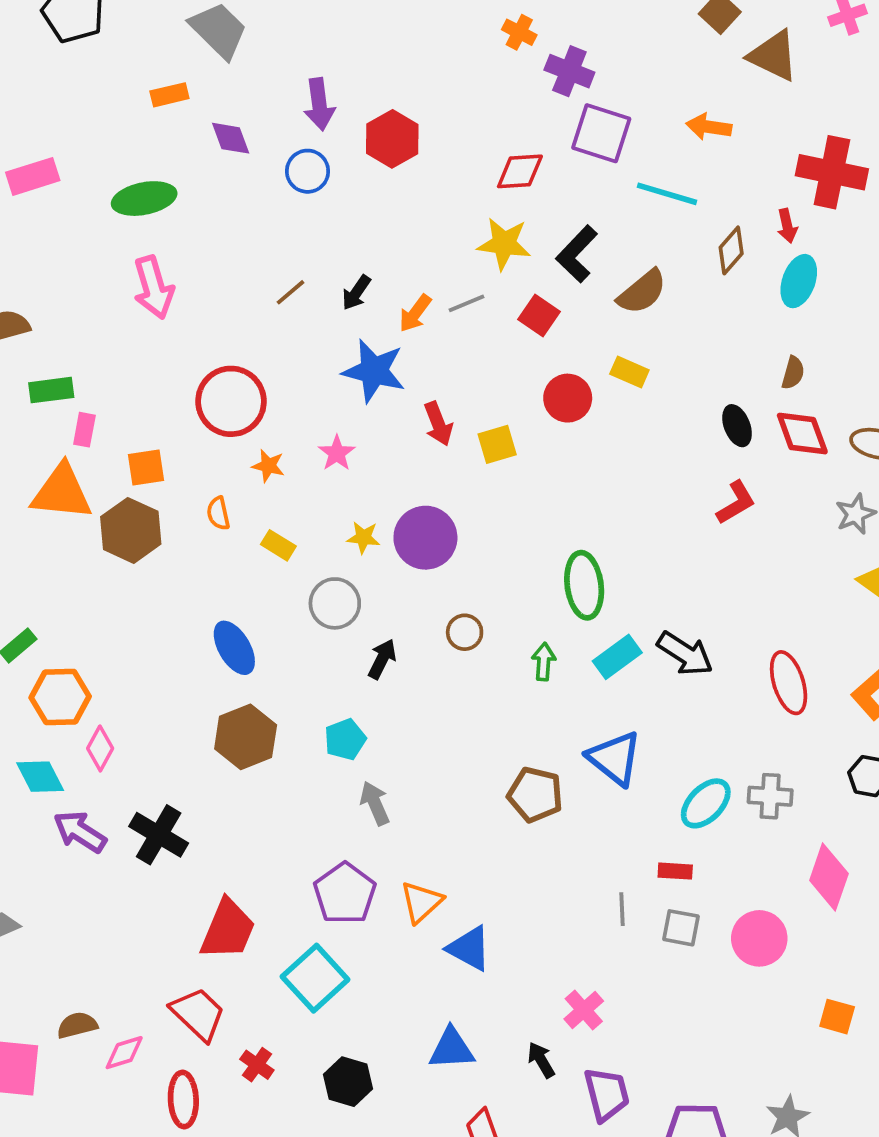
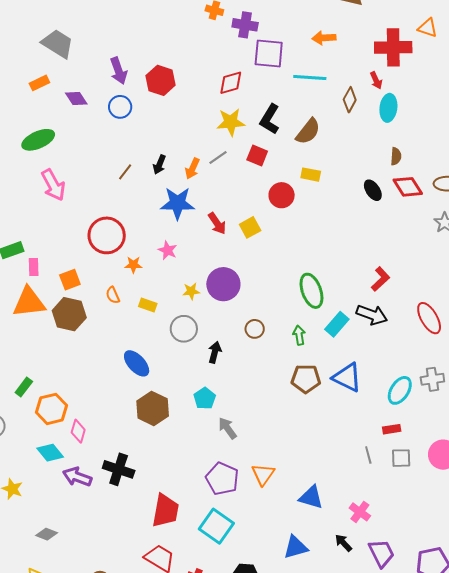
red L-shape: (736, 503) -> (381, 279), moved
brown pentagon: (535, 795) -> (306, 379), moved
blue triangle: (469, 948) -> (311, 497), moved

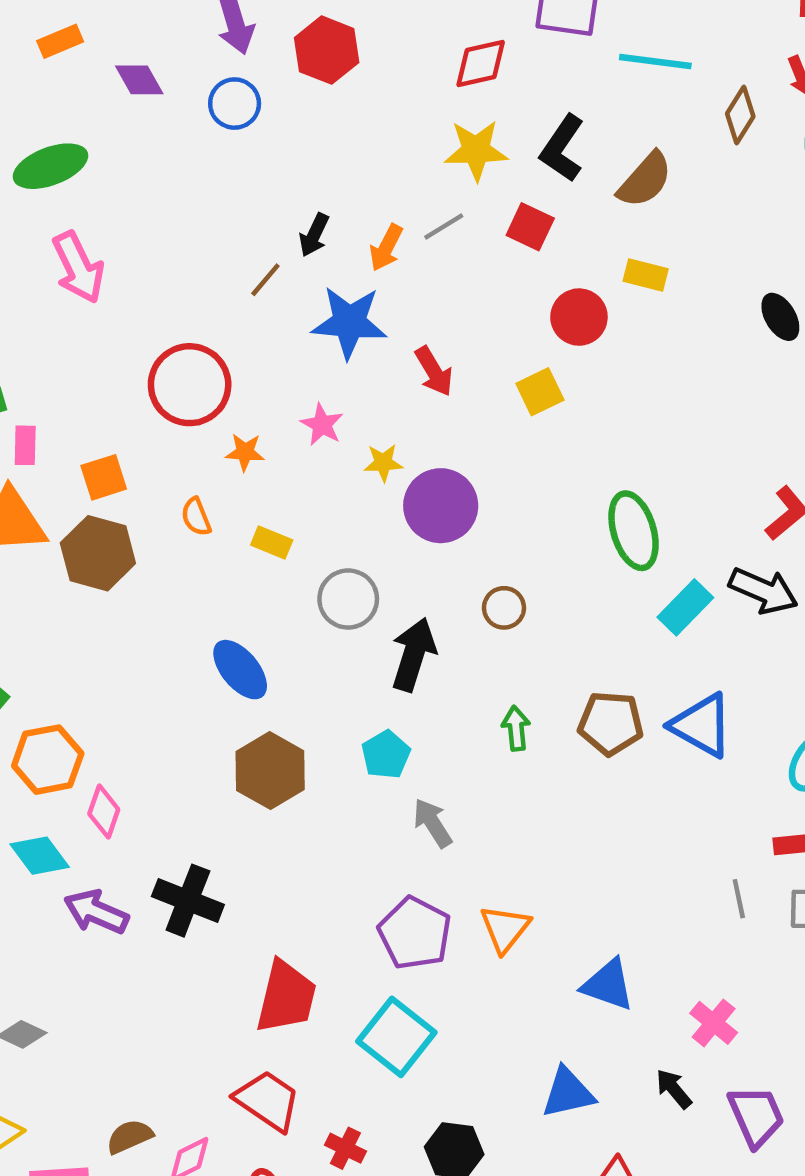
brown line: (125, 172) -> (265, 280), moved
yellow square: (250, 227) -> (540, 392), moved
yellow star: (191, 291) -> (383, 463), moved
green arrow: (299, 335) -> (516, 728), moved
black arrow: (215, 352) -> (413, 654), size x1.5

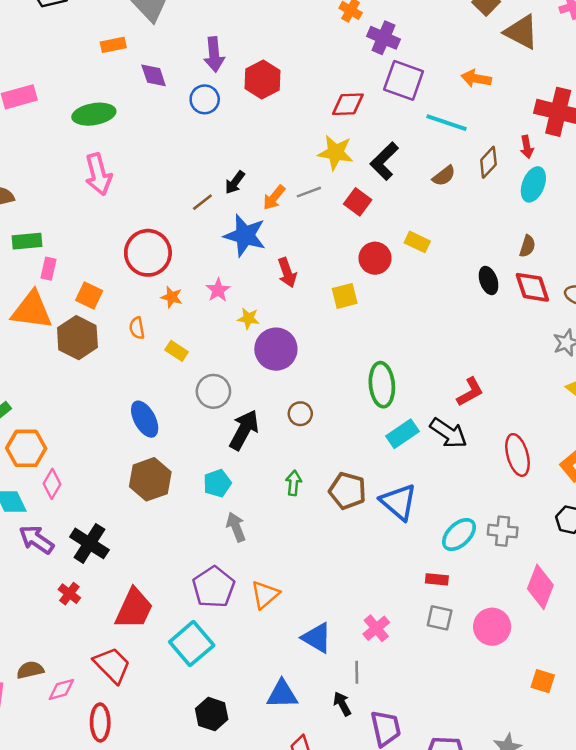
brown semicircle: (645, 180) -> (444, 176), moved, size x0.7
orange square: (104, 477) -> (89, 295), turned 32
gray line: (739, 899) -> (357, 672), moved
pink cross: (714, 1023) -> (376, 628), moved
red cross: (345, 1148) -> (69, 594), moved

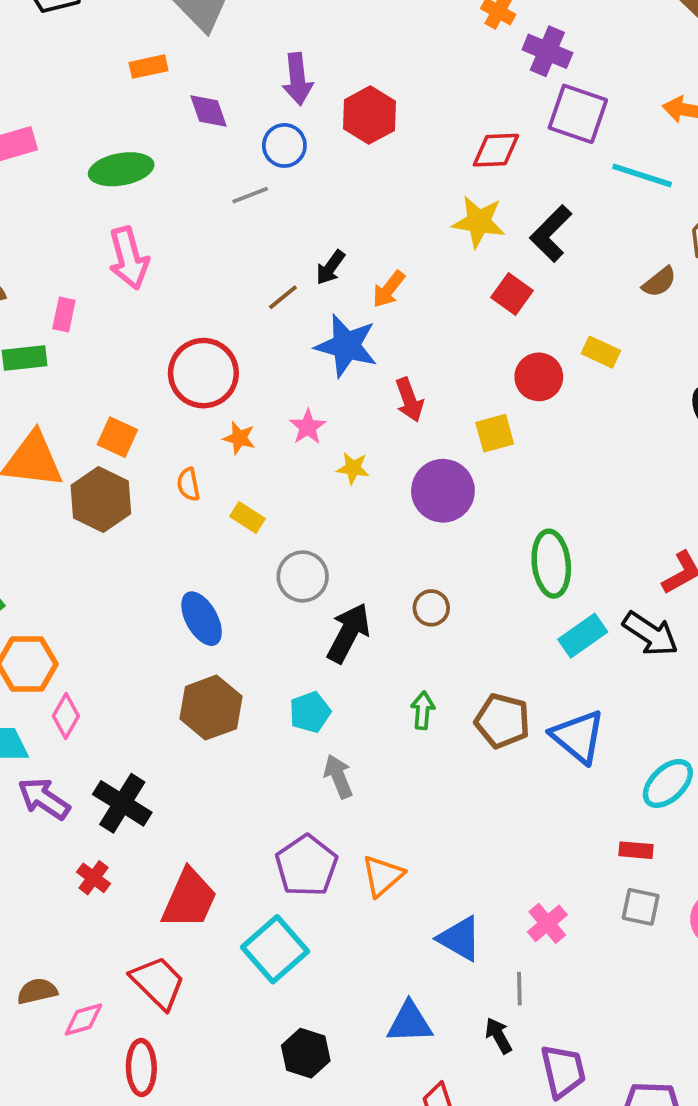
brown semicircle: (444, 176) -> (659, 282), moved
gray line: (309, 192) -> (250, 195), moved
pink rectangle: (49, 269) -> (64, 314), moved
purple circle: (276, 349) -> (443, 491), moved

